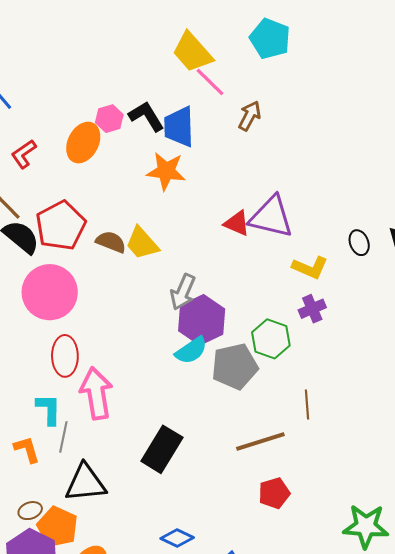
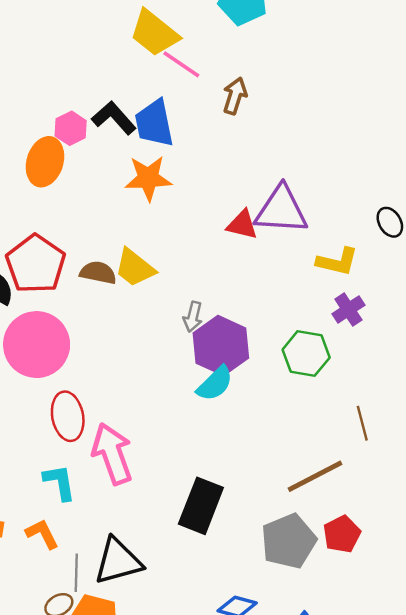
gray arrow: (183, 292) -> (193, 317), size x0.7
gray pentagon: (235, 366) -> (289, 541), moved
gray line: (63, 437) -> (76, 573), moved

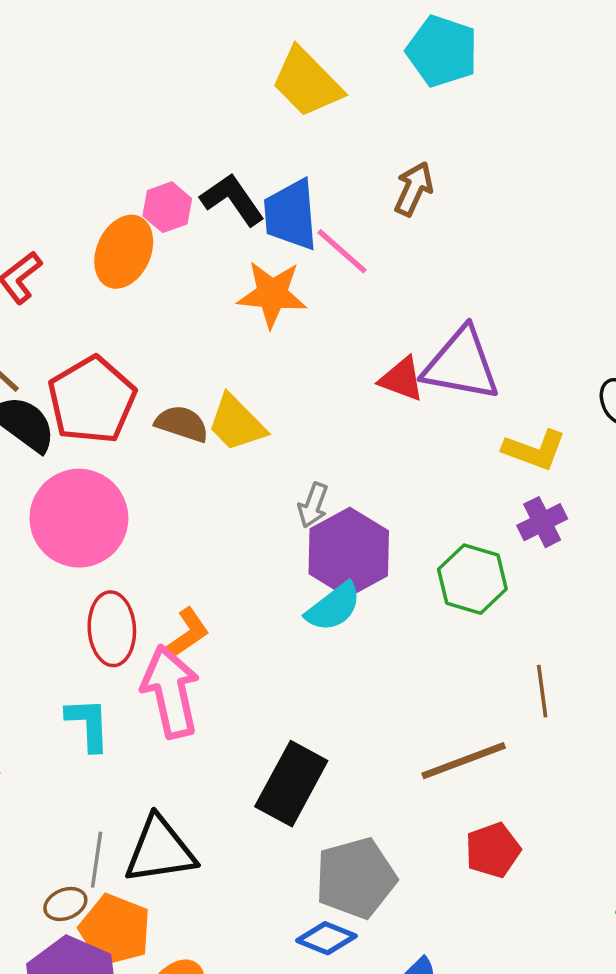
pink line: (181, 64) -> (342, 251), moved
orange L-shape: (42, 534) -> (188, 633), moved, turned 75
gray pentagon: (289, 541) -> (356, 878), moved

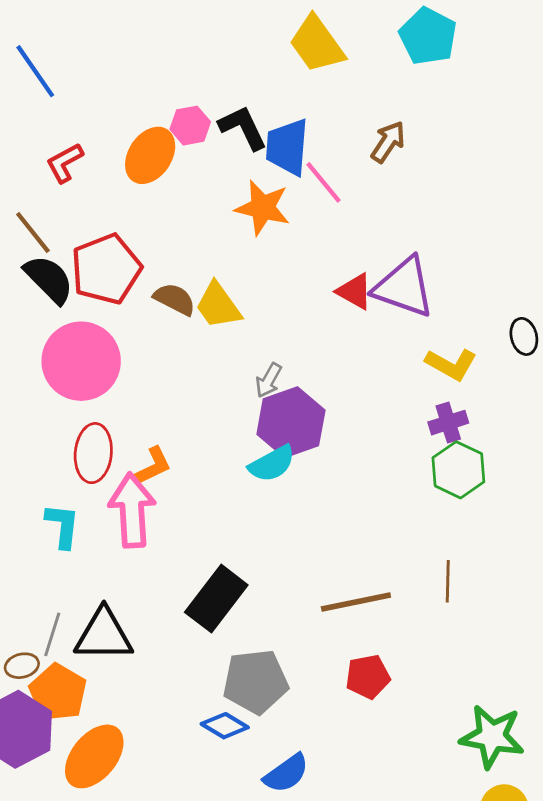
green hexagon: (472, 579) -> (458, 470), moved
brown line: (542, 691) -> (448, 581), moved

